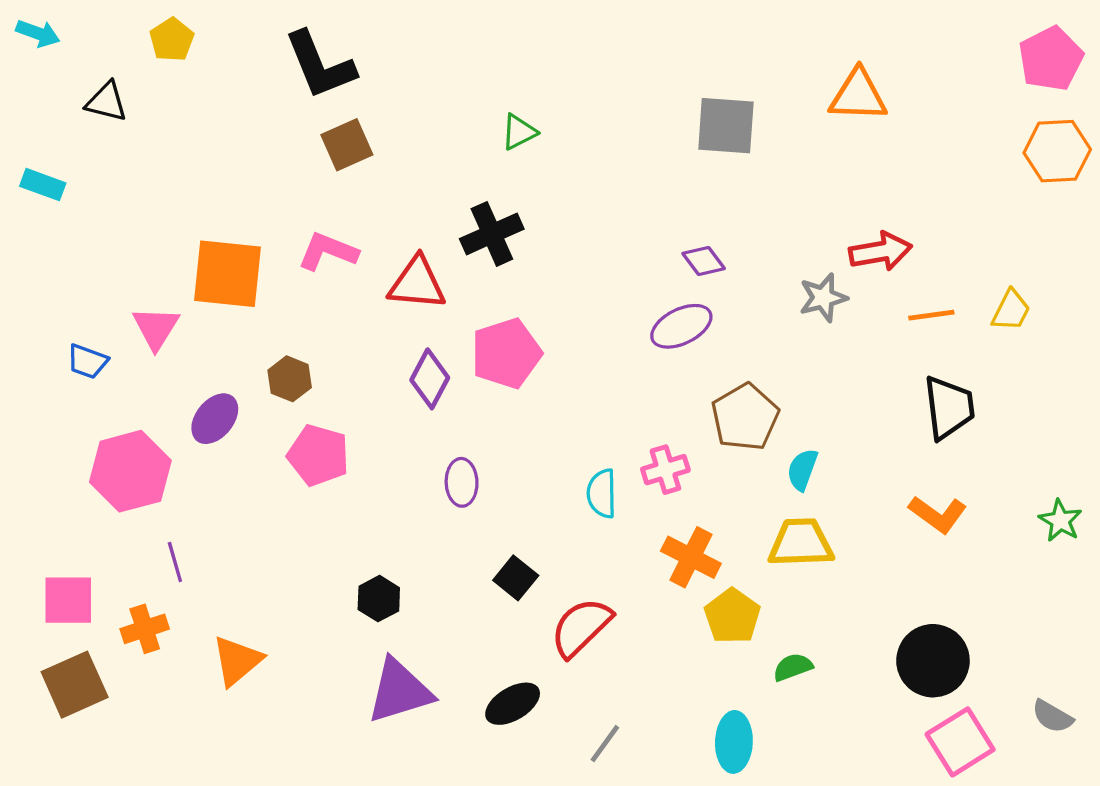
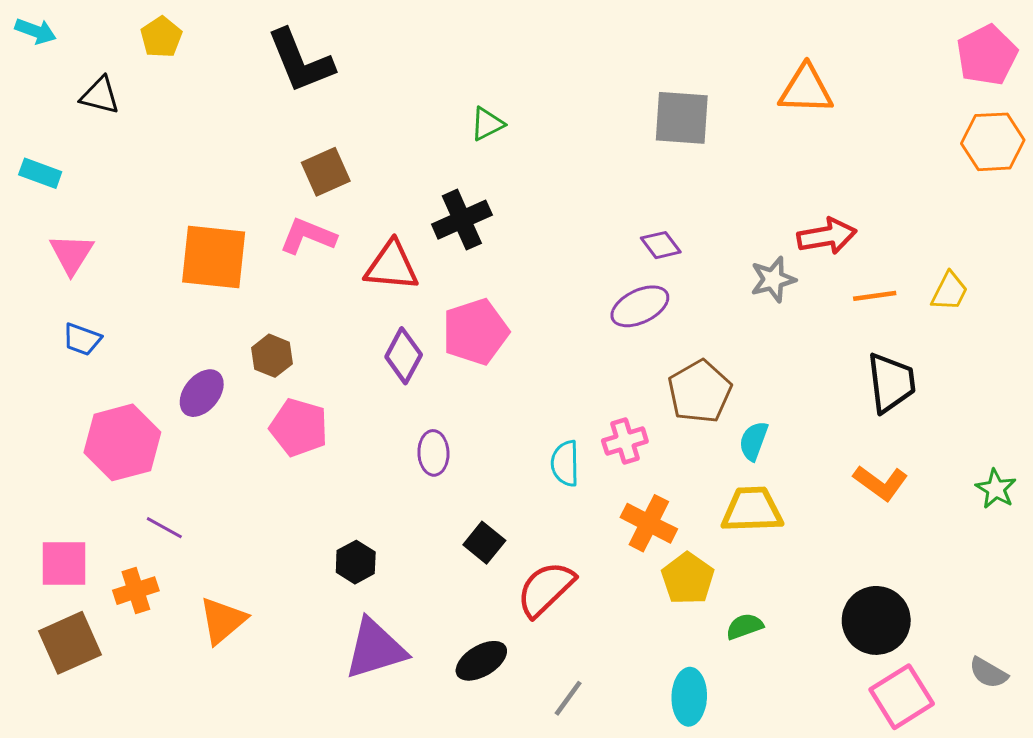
brown square: (347, 145) -> (326, 172), moved
pink triangle: (156, 328) -> (72, 254), moved
purple line: (175, 562) -> (164, 528), turned -45

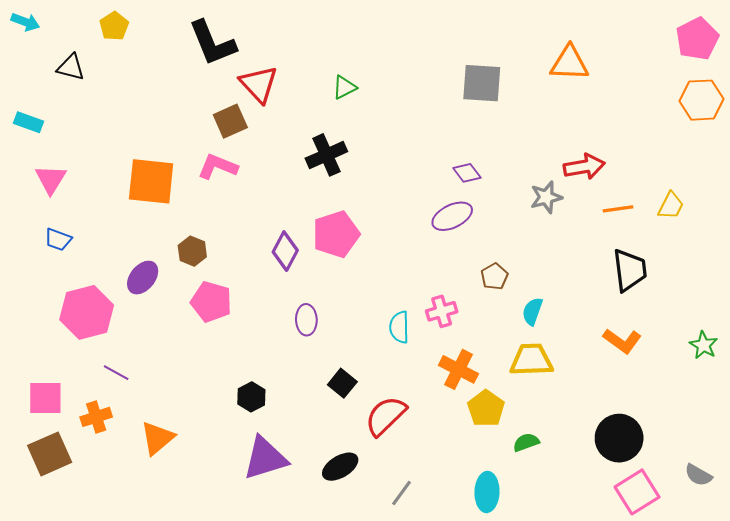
red triangle: (392, 266) -> (259, 84), moved, turned 42
brown pentagon: (700, 392) -> (494, 276), size x0.6

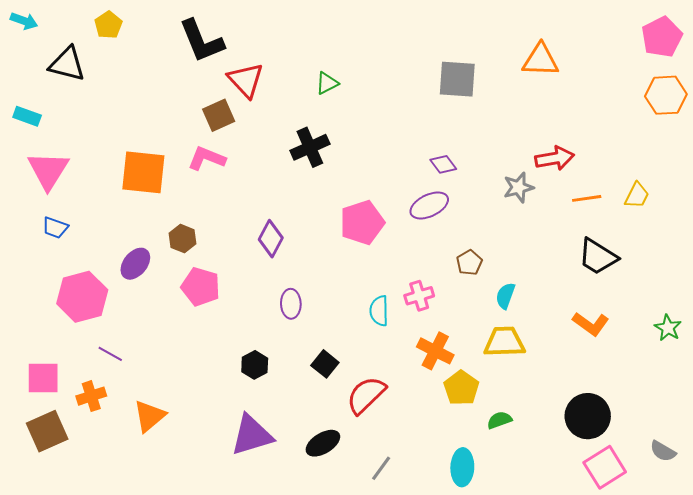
black triangle: (71, 67) -> (67, 64), size x1.4
pink triangle: (51, 179) -> (48, 170), size x1.4
pink pentagon: (336, 234) -> (362, 223), moved
black trapezoid: (630, 270) -> (598, 257), turned 129
black hexagon: (251, 397) -> (255, 365), moved

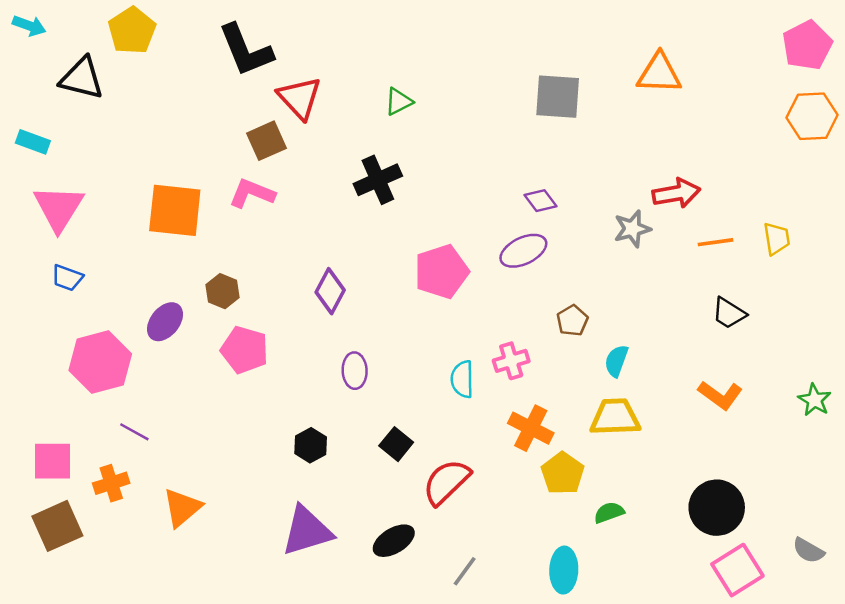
yellow pentagon: (108, 25) -> (132, 31), size x1.4
yellow trapezoid: (637, 195) -> (777, 239), turned -36
black trapezoid: (598, 257) -> (729, 313), size x0.7

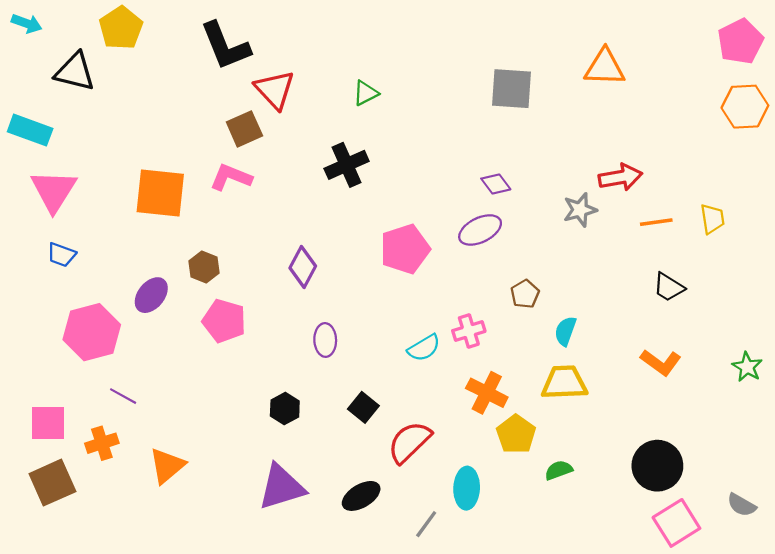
cyan rectangle: (33, 142) -> (30, 130), size x1.4
cyan semicircle: (462, 379) -> (424, 348), turned -120
cyan ellipse: (564, 570) -> (467, 488), moved

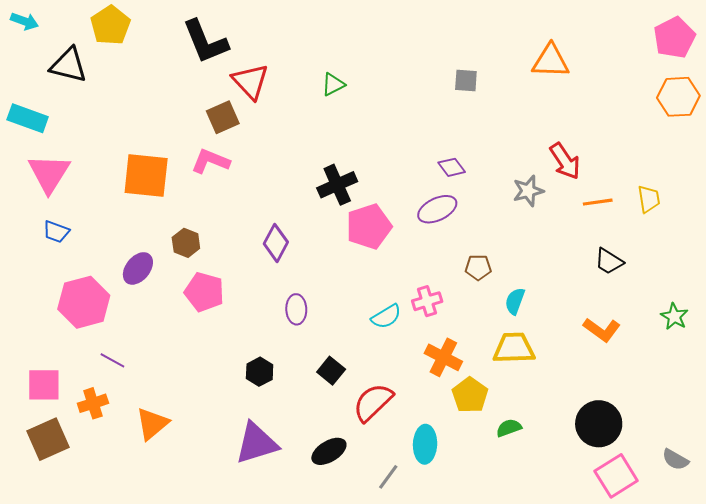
gray square: (512, 89) -> (466, 80), size x0.6
black cross: (347, 165) -> (337, 185), moved
red arrow: (620, 177) -> (565, 161), turned 66
brown pentagon: (525, 294) -> (478, 267), turned 30
green star: (747, 367) -> (674, 316), moved

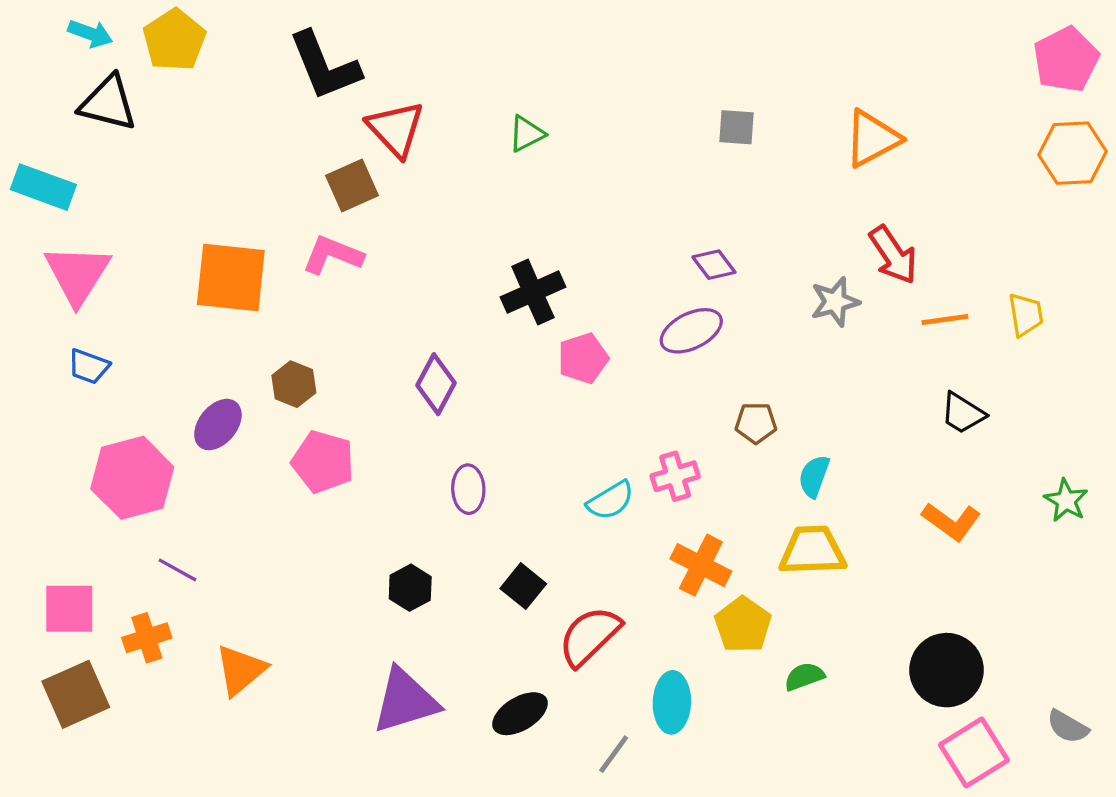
cyan arrow: (25, 21) -> (90, 34), moved
orange triangle: (551, 61) -> (872, 139), moved, turned -30
pink pentagon: (369, 227) -> (583, 358), size x0.7

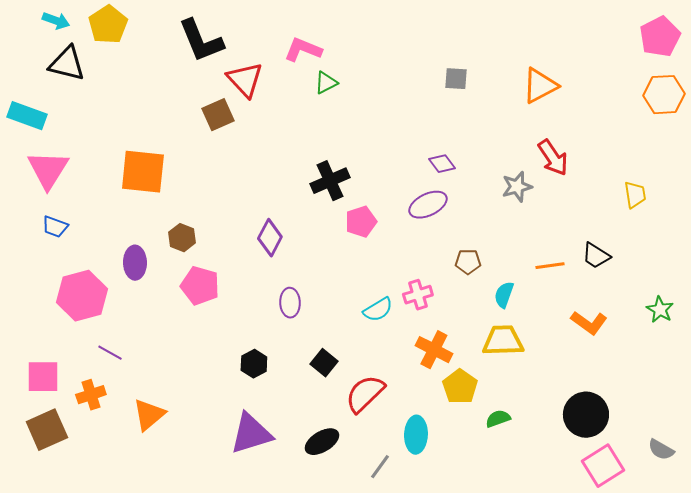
pink L-shape: (333, 255) -> (303, 50), moved
orange line: (945, 320) -> (550, 266), moved
purple ellipse: (218, 425) -> (135, 263), turned -40

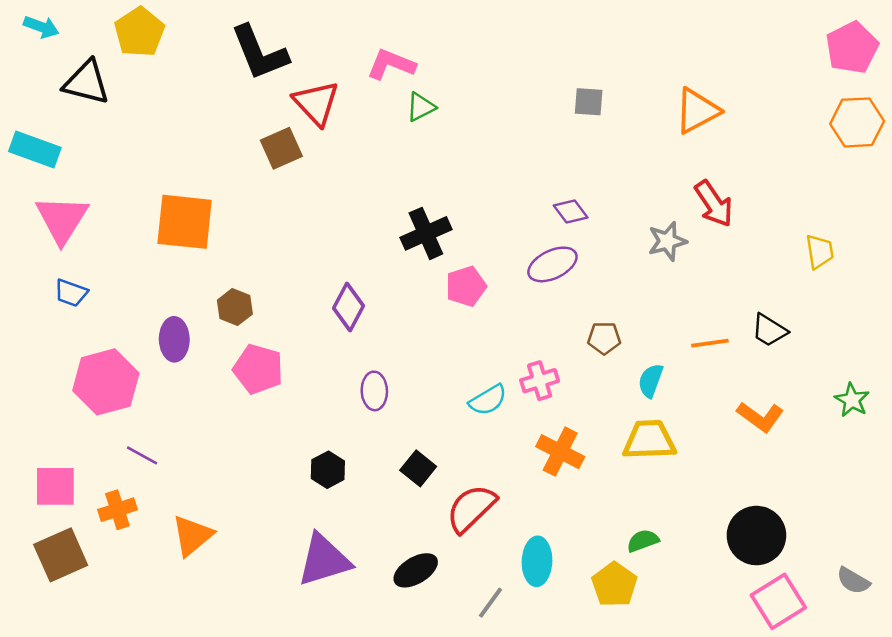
cyan arrow: (56, 21) -> (41, 27), moved
yellow pentagon: (460, 387) -> (614, 585), moved

